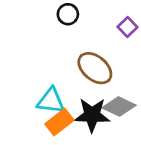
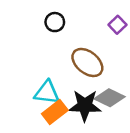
black circle: (68, 14) -> (55, 22), moved

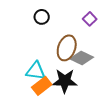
brown ellipse: (87, 62) -> (67, 48), turned 70
gray diamond: (110, 98) -> (82, 58), moved

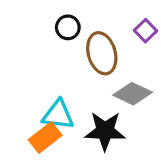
brown ellipse: (67, 48) -> (102, 53), moved, turned -35
orange rectangle: (42, 86) -> (45, 137), moved

